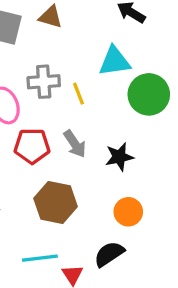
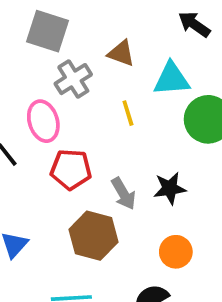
brown triangle: (50, 17) -> (121, 53), moved
gray cross: (44, 82) -> (73, 79), moved, turned -32
gray arrow: (75, 144) -> (123, 194), moved

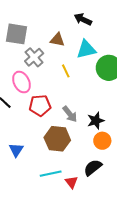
black arrow: (194, 24) -> (83, 19), moved
black star: (170, 188) -> (96, 121), moved

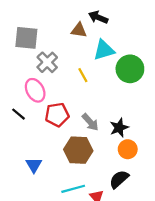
brown triangle: (57, 40) -> (79, 30), moved

